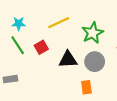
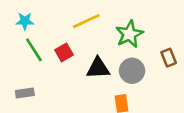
cyan star: (19, 24) -> (25, 21), moved

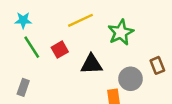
brown rectangle: (169, 58) -> (157, 65), moved
gray circle: (132, 71) -> (131, 79), moved
gray rectangle: (25, 93) -> (23, 87), turned -63

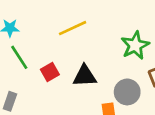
green star: (121, 32) -> (135, 45), moved
red square: (60, 50) -> (50, 72), moved

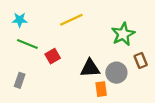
green line: (19, 57) -> (27, 44), turned -35
black triangle: (85, 76) -> (90, 68), moved

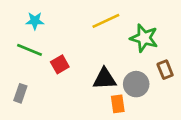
cyan star: (20, 20) -> (35, 21), moved
yellow line: (71, 20) -> (106, 21), moved
green star: (123, 34) -> (144, 38), turned -30

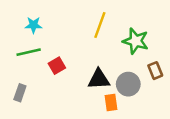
yellow line: (106, 21) -> (100, 25), turned -45
green line: (30, 50) -> (29, 52), turned -35

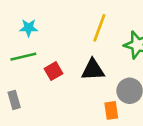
black triangle: (99, 79) -> (93, 70), moved
gray rectangle: (20, 93) -> (14, 100), turned -35

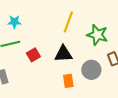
orange rectangle: (111, 110) -> (68, 81), moved

